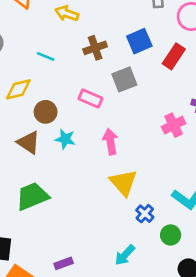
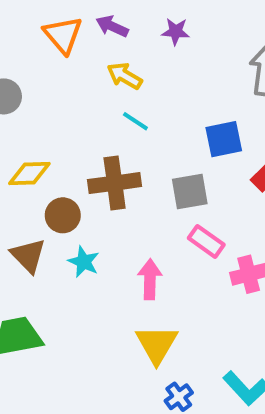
brown cross: (95, 48) -> (115, 183), moved, size x1.4
cyan line: (46, 56) -> (135, 121), moved
pink rectangle: (91, 98) -> (206, 241), moved

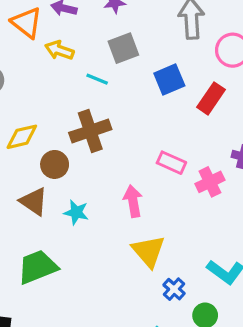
yellow arrow: (125, 76) -> (59, 50), moved
gray square: (190, 191) -> (123, 48), moved
cyan star: (84, 262) -> (76, 212), moved

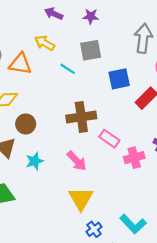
orange triangle: (27, 23) -> (20, 64), moved, turned -40
brown cross: (90, 131) -> (81, 117), moved
pink arrow: (133, 201) -> (77, 161), turned 135
cyan star: (76, 212) -> (35, 161), turned 30

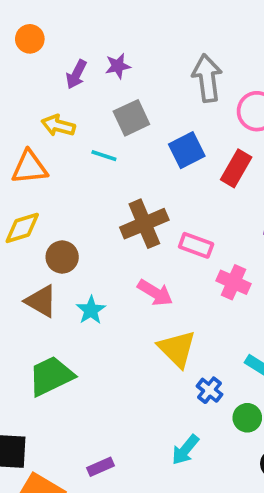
purple arrow: (54, 14) -> (76, 74), moved, turned -72
pink cross: (134, 158) -> (233, 282), moved, turned -36

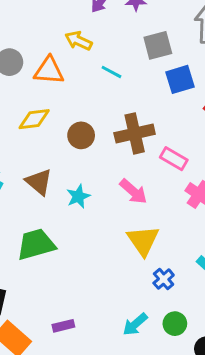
gray square: (131, 118) -> (158, 45), moved
brown circle: (62, 257) -> (81, 135), moved
green circle: (247, 418) -> (175, 324), moved

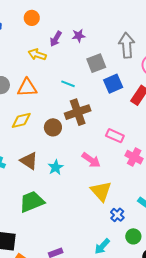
yellow arrow: (79, 41) -> (37, 55), moved
brown cross: (135, 133) -> (78, 112), moved
green circle: (175, 324) -> (133, 236), moved

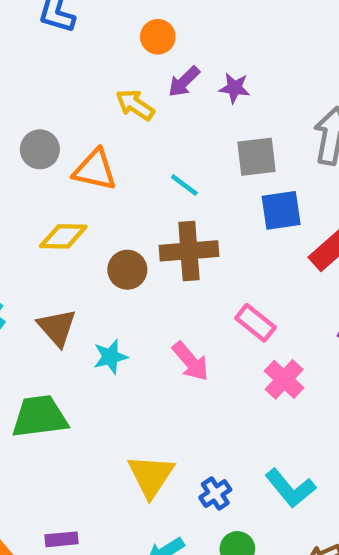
orange circle: (32, 18) -> (158, 37), moved
yellow triangle: (101, 191) -> (151, 476), moved

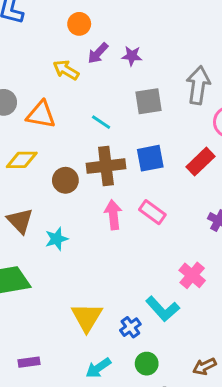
blue square: (281, 210) -> (150, 158), moved
pink arrow: (190, 361) -> (113, 215), moved, turned -144
pink cross: (284, 379) -> (192, 275), moved
cyan L-shape: (290, 488) -> (163, 309), moved

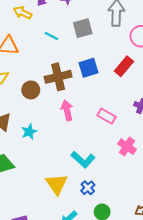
cyan line: (101, 122) -> (51, 36), moved
pink rectangle: (152, 212) -> (107, 116), moved
cyan L-shape: (163, 309) -> (83, 160), moved

